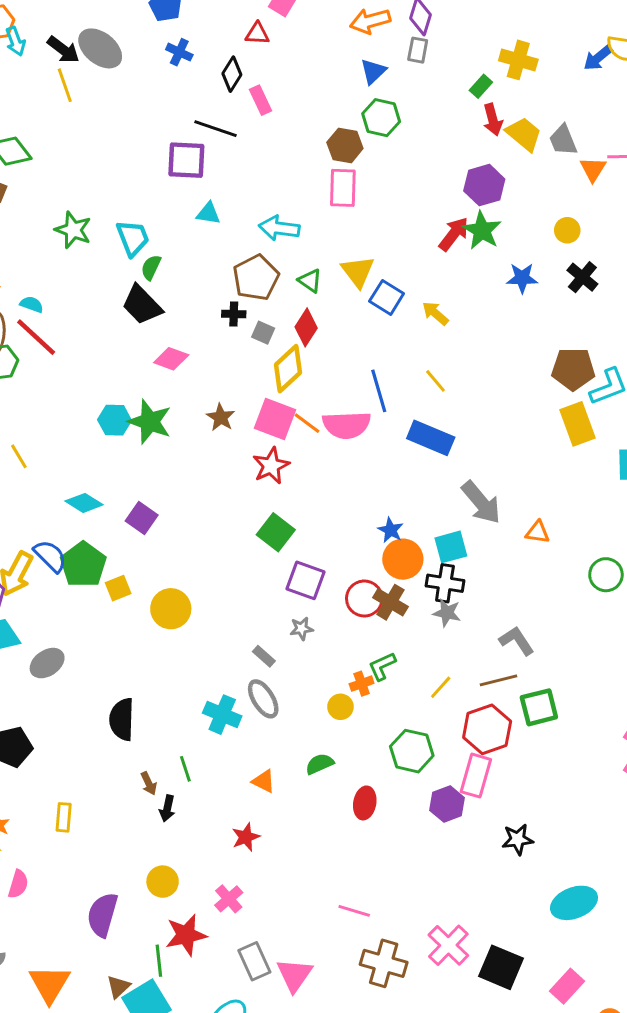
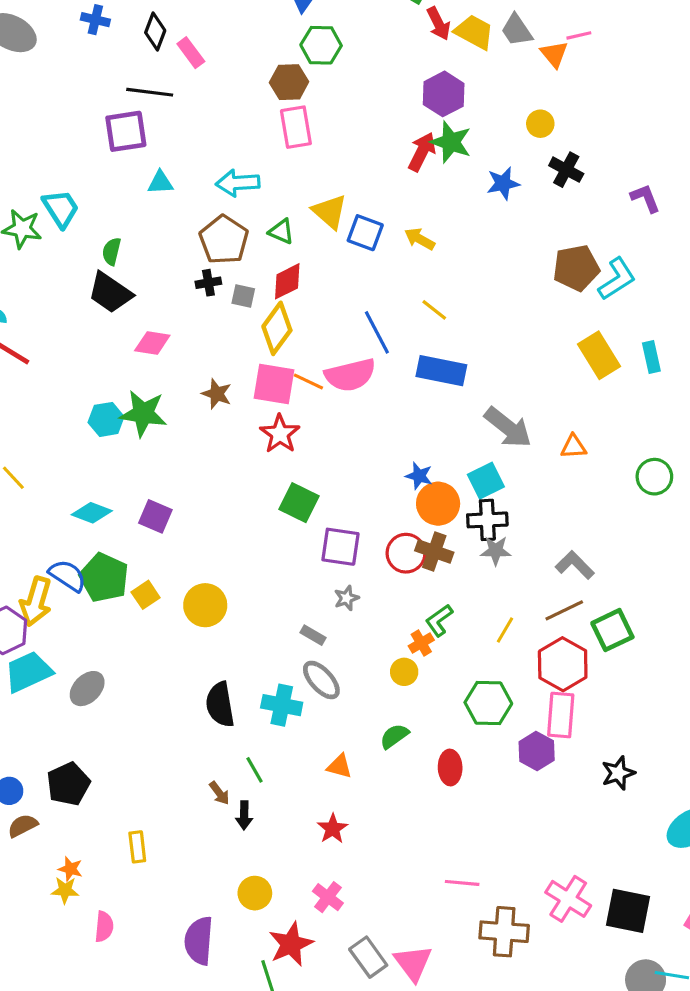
cyan trapezoid: (133, 238) -> (61, 208), moved
red diamond: (306, 327) -> (287, 281), turned 42
yellow rectangle: (577, 424) -> (599, 355), moved
black semicircle: (122, 719) -> (220, 705), moved

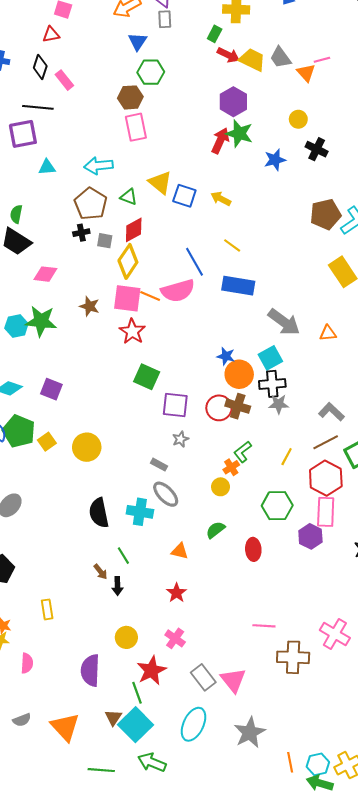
red arrow: (439, 24) -> (228, 55), turned -35

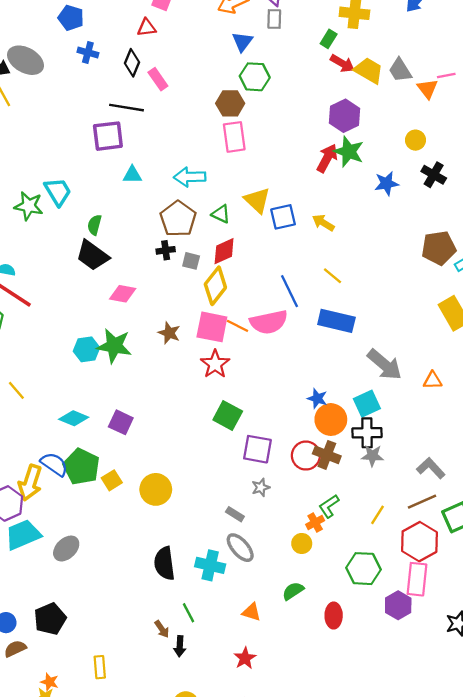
blue square: (184, 196) -> (283, 217), turned -35

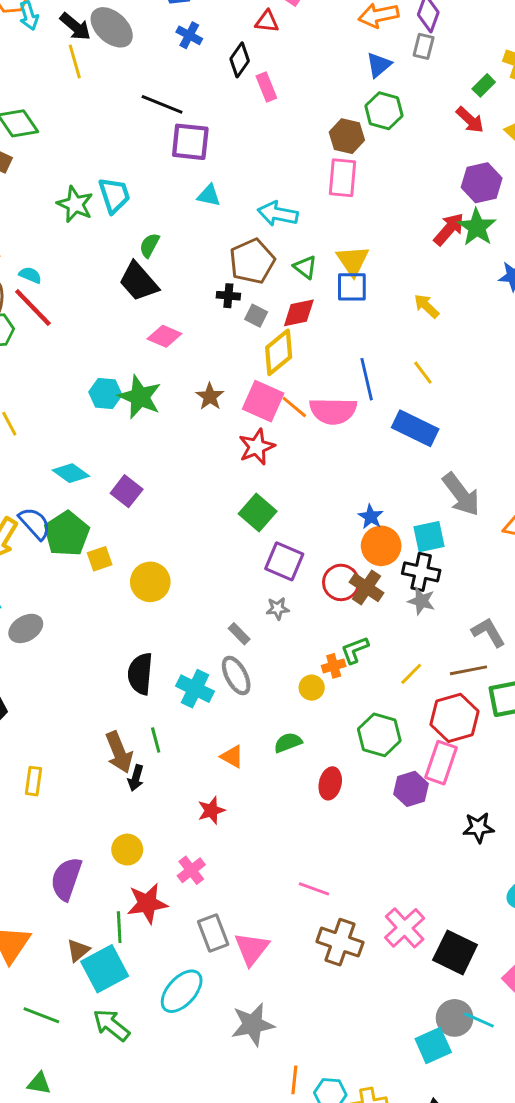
red arrow: (342, 63) -> (470, 120), moved
black line: (127, 108) -> (162, 104), moved
blue square: (283, 217) -> (352, 287), moved
brown arrow: (162, 629) -> (119, 752), size x1.8

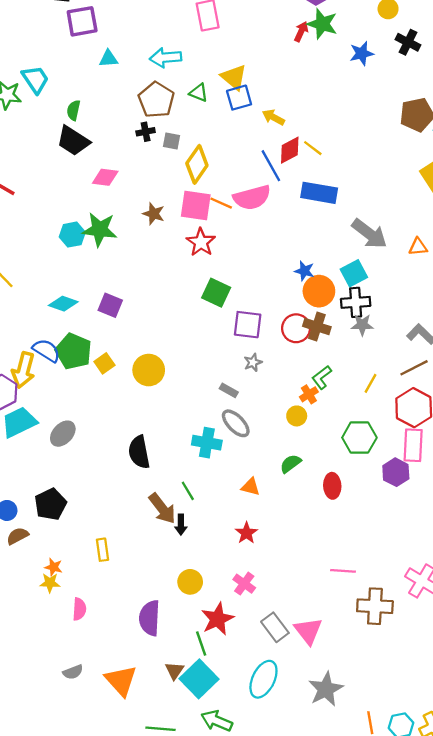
red arrow: (449, 229) -> (301, 32), size x0.7
yellow arrow: (426, 306) -> (273, 117), moved
red diamond: (299, 313) -> (290, 150), moved
black semicircle: (140, 674) -> (139, 452), moved

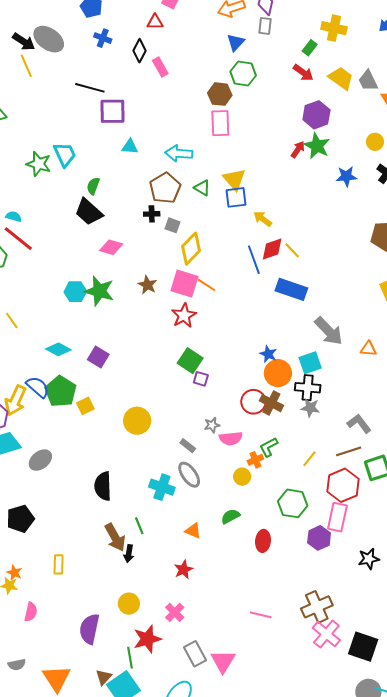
pink semicircle: (252, 198) -> (231, 438), moved, size x0.7
purple square: (248, 325) -> (201, 379), moved, size x0.6
yellow circle: (149, 370) -> (137, 421), moved
brown cross: (375, 606) -> (317, 607), moved, turned -36

